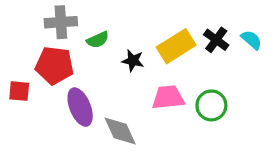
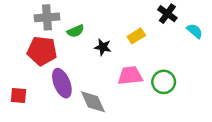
black cross: (216, 40) -> (167, 14), moved
yellow rectangle: (176, 46) -> (136, 36), size x0.6
red square: (19, 91) -> (18, 96), moved

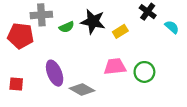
black star: (103, 47) -> (93, 22), moved, size x1.6
red pentagon: (42, 51) -> (21, 36), moved
gray diamond: (93, 102) -> (82, 89), turned -35

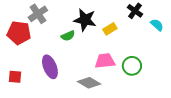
gray cross: (41, 15) -> (38, 14), turned -30
green semicircle: (67, 27) -> (68, 36), moved
gray diamond: (82, 89) -> (89, 83), moved

